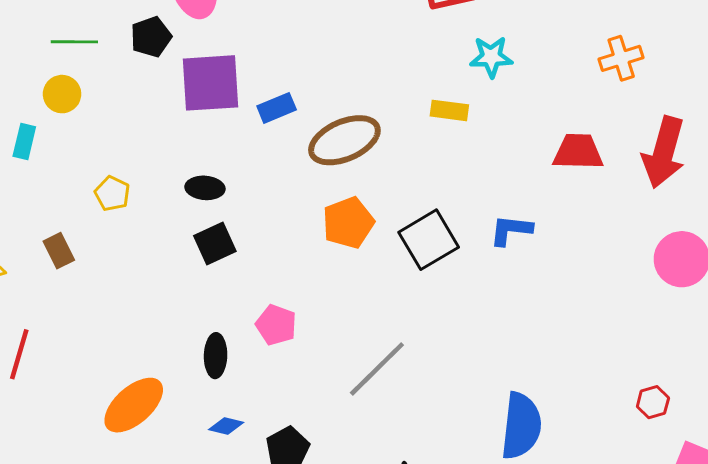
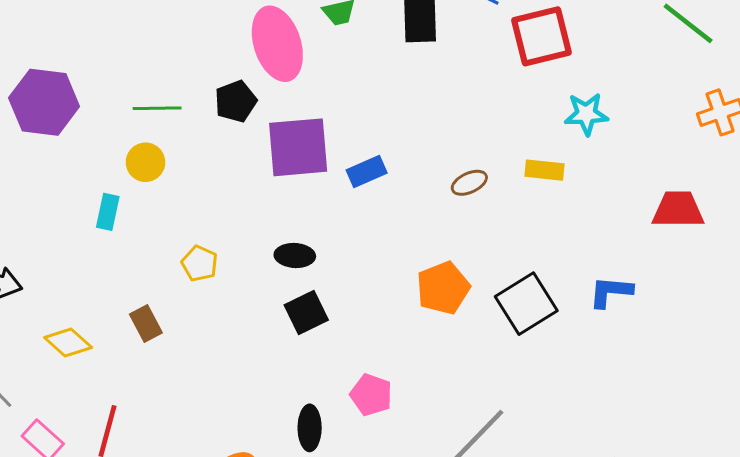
brown ellipse: (344, 140) -> (469, 183), moved, size x0.5

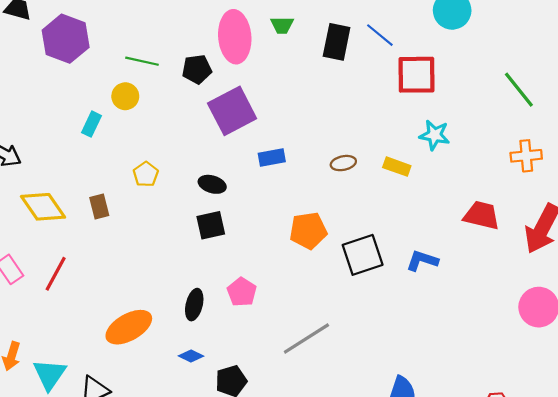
purple square: (298, 147) -> (232, 111), turned -36
blue rectangle: (367, 172) -> (272, 158), moved
yellow diamond: (68, 342) -> (43, 207), size x1.4

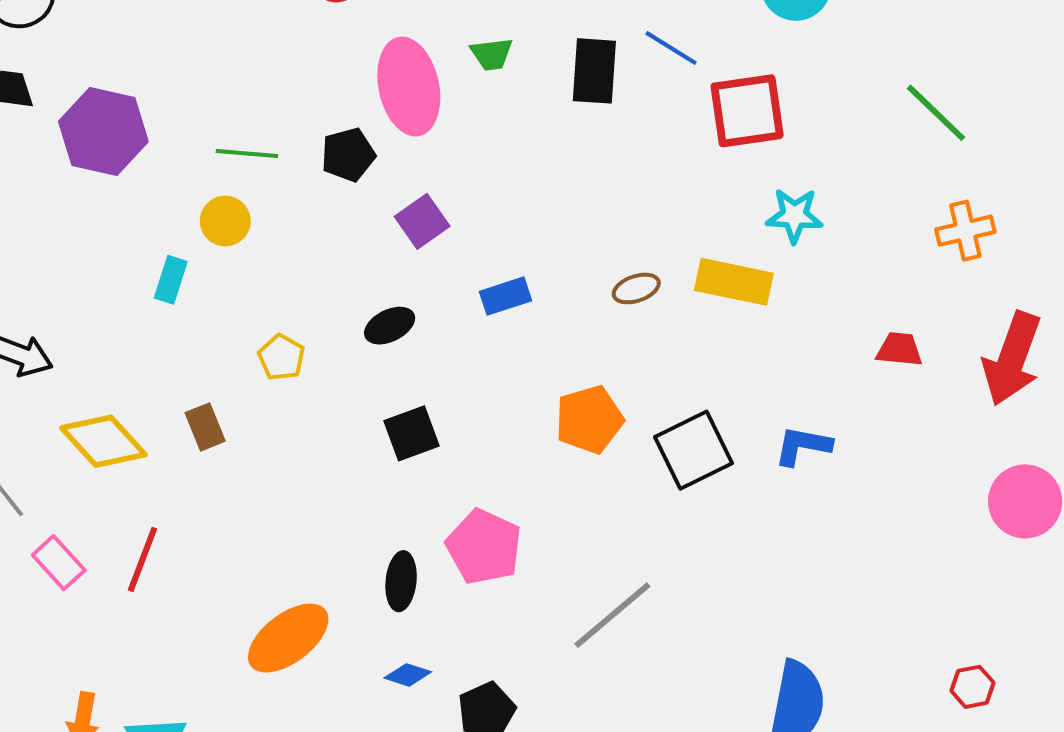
purple square: (232, 111) -> (422, 221), size x0.6
yellow rectangle: (397, 167) -> (734, 282), size x1.5
black ellipse: (212, 184) -> (390, 326), moved, turned -35
red trapezoid: (482, 215) -> (899, 349), size x0.7
pink pentagon: (242, 292) -> (484, 547), size x1.4

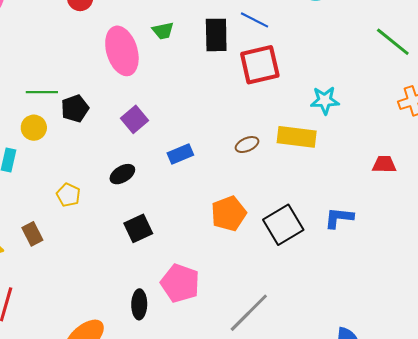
red square: (747, 111) -> (260, 65), moved
black pentagon: (348, 155) -> (75, 108), moved

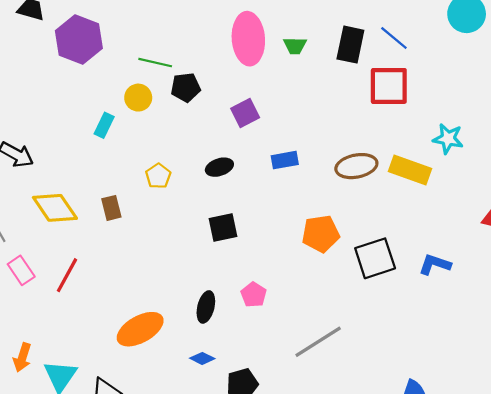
green trapezoid: (163, 31) -> (295, 46), moved
brown ellipse: (247, 145) -> (356, 166), size x1.6
pink pentagon: (180, 283) -> (254, 295), size x0.6

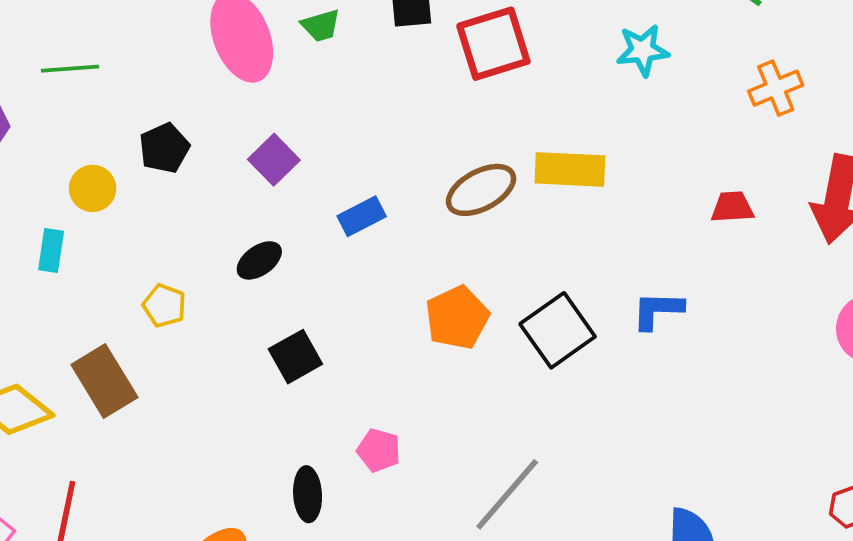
green line: (155, 63) -> (70, 69), moved
cyan star: (448, 139) -> (643, 50), moved
brown rectangle: (111, 208) -> (104, 381), size x1.6

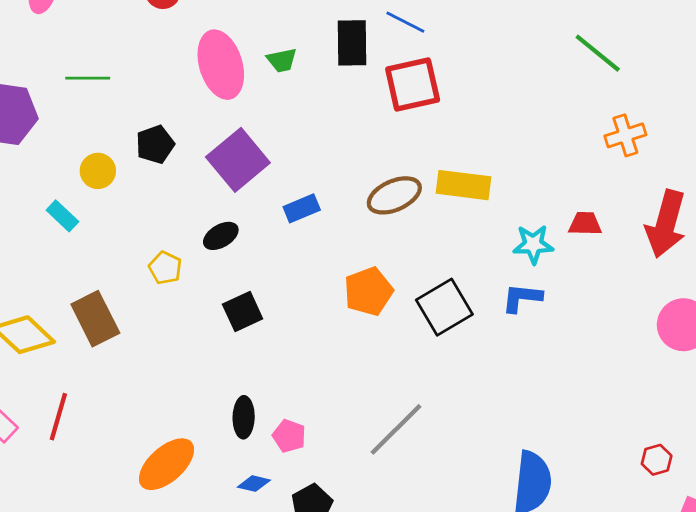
cyan star: (643, 50) -> (533, 244), moved
purple square: (274, 160) -> (238, 160), size x1.6
cyan rectangle: (51, 251) -> (62, 216), turned -60
yellow pentagon: (164, 306) -> (165, 268), moved
pink pentagon: (379, 450) -> (289, 436), moved

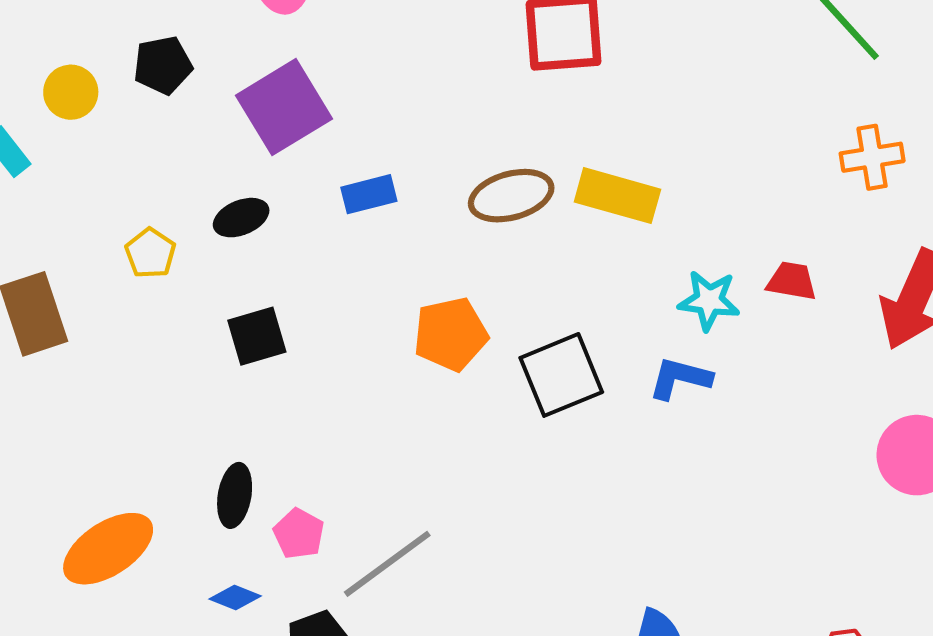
gray line: (396, 429) -> (387, 564), moved

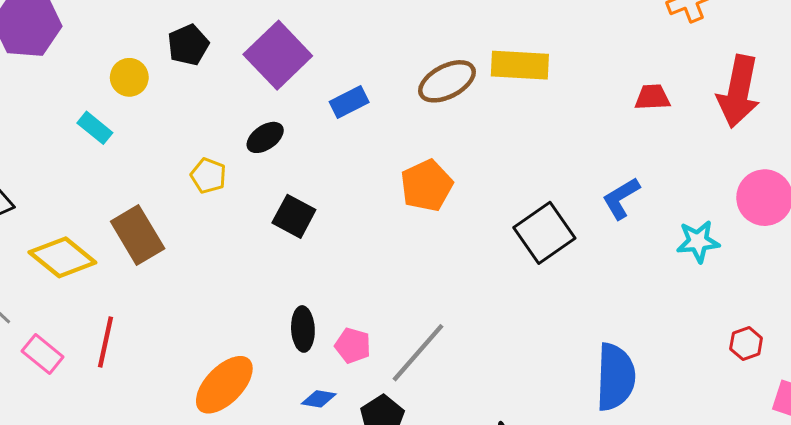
cyan star: (709, 300) -> (698, 241), moved
black square: (257, 336) -> (294, 216), turned -33
black square: (561, 375) -> (544, 233), moved
blue L-shape: (680, 378) -> (621, 198), moved, turned -33

